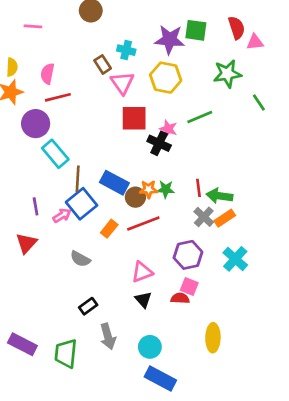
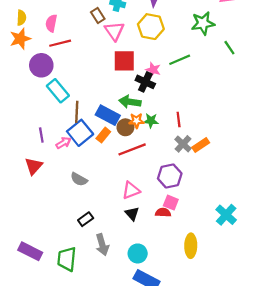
green arrow: (219, 196) -> (130, 102), moved
orange rectangle: (109, 229) -> (103, 135), moved
cyan cross: (235, 259) -> (226, 215), moved

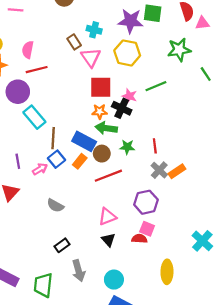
orange star: (137, 121) -> (100, 112), moved
blue square: (80, 133) -> (56, 159), size x0.7

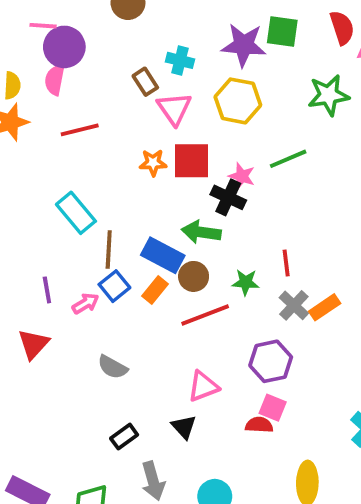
pink semicircle: (28, 50) -> (55, 80), moved
purple circle: (18, 92) -> (64, 47), moved
orange star: (100, 112) -> (153, 163), moved
green star: (127, 147) -> (246, 282), moved
black triangle: (108, 240) -> (184, 427), moved

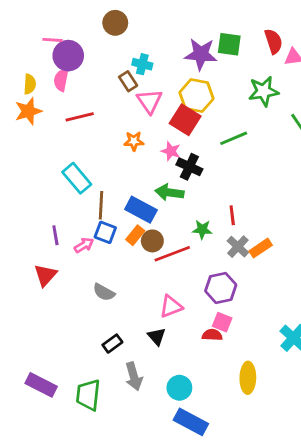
cyan cross: (180, 60) -> (142, 64), moved
red square: (192, 161) -> (185, 120), moved, turned 32
pink star: (242, 176) -> (171, 151), moved
brown circle: (194, 276) -> (152, 241), moved
blue square: (114, 286) -> (105, 232), turned -30

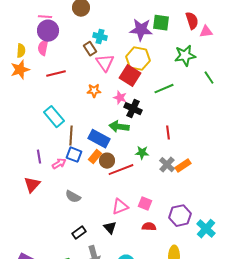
pink line: (53, 40) -> (45, 17), moved
red line: (232, 215) -> (168, 133), moved
purple hexagon: (221, 288) -> (180, 216), moved
pink square: (222, 322) -> (145, 204), moved

